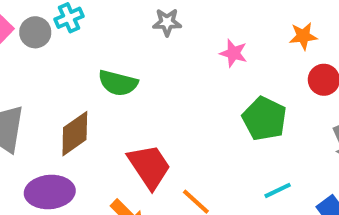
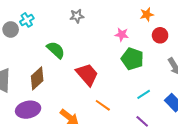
pink star: (233, 53) -> (122, 35), moved
green semicircle: (118, 83) -> (56, 50), turned -144
red trapezoid: (149, 166) -> (87, 74), moved

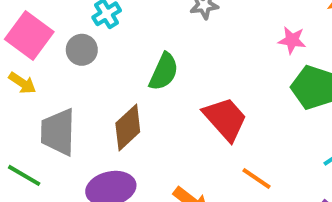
gray circle: (11, 29) -> (82, 50), moved
green semicircle: (56, 50) -> (164, 72), turned 72

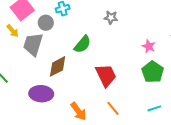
gray trapezoid: (58, 132) -> (33, 44), moved

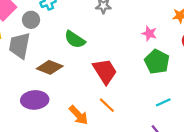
green semicircle: (82, 44) -> (75, 39), turned 90
brown diamond: (58, 66) -> (50, 67), turned 55
orange line: (113, 108) -> (107, 105), moved

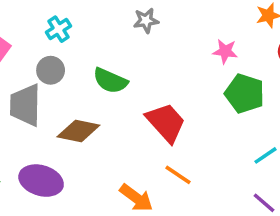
gray circle: (31, 20) -> (51, 70), moved
purple ellipse: (35, 100) -> (41, 181), moved, turned 30

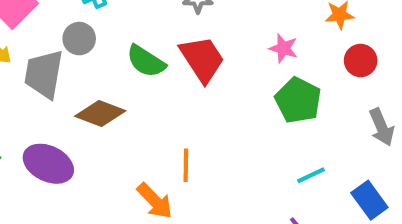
red trapezoid: (166, 122) -> (202, 59), moved
orange line: (178, 175) -> (186, 165), moved, turned 48

